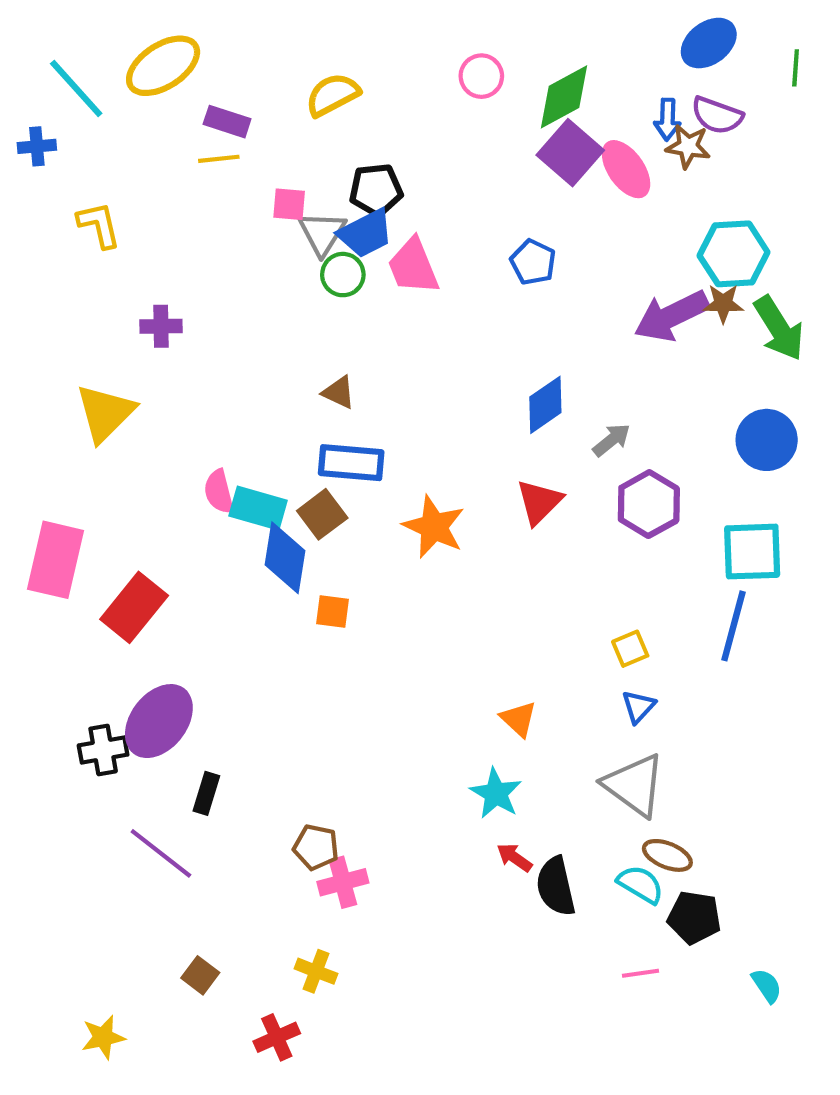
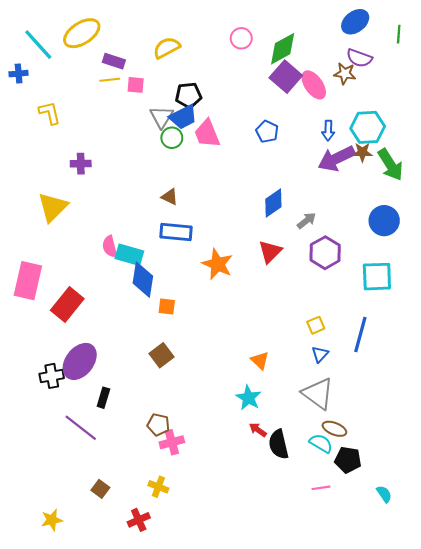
blue arrow: (667, 120) -> (328, 130), moved
pink square: (289, 204) -> (136, 85), moved
brown square: (322, 514) -> (161, 355), moved
blue line: (734, 626) -> (360, 335), moved

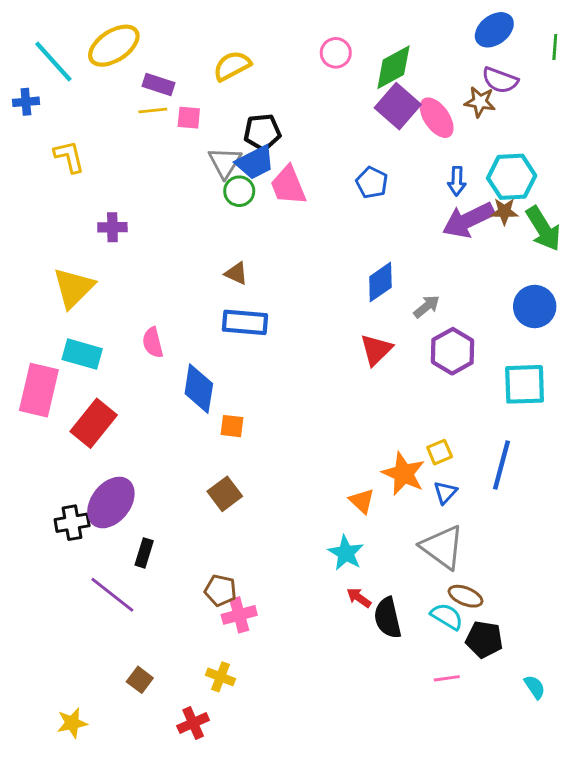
cyan rectangle: (129, 255) -> (82, 354), moved
orange star: (217, 264) -> (404, 474), moved

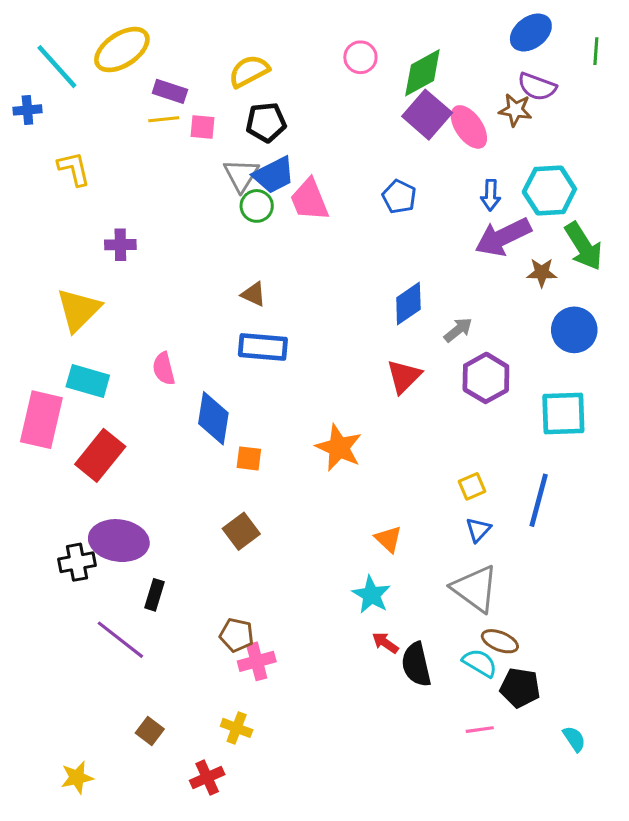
black pentagon: (262, 132) -> (266, 122), moved
brown star: (504, 211) -> (542, 273), moved
orange star: (404, 474) -> (339, 448), moved
purple ellipse: (111, 503) -> (119, 541), turned 60

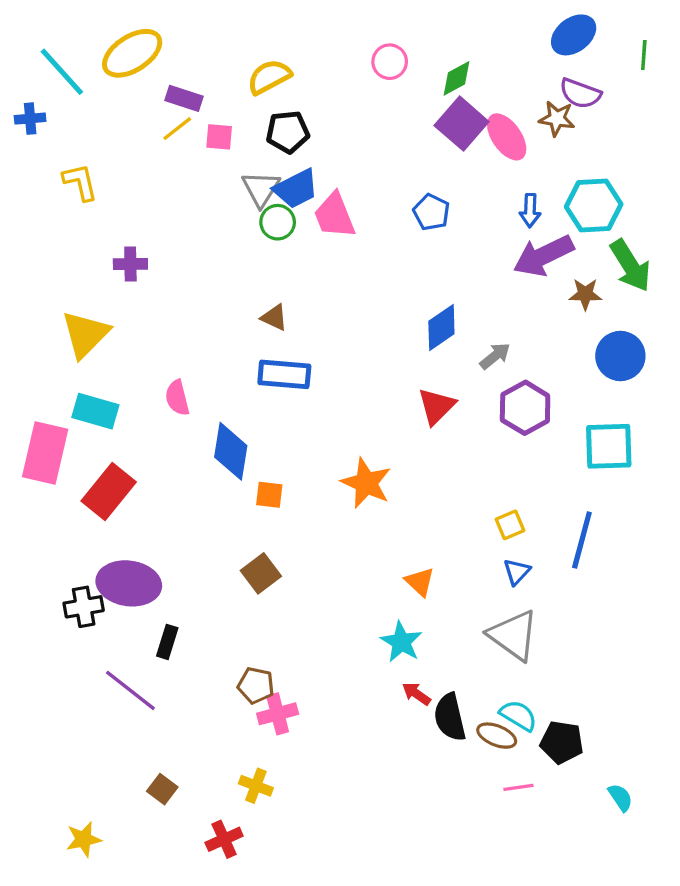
green diamond: (422, 73) -> (457, 78), size x0.7
yellow line: (164, 119) -> (177, 129), turned -32
brown ellipse: (500, 641) -> (497, 736), moved

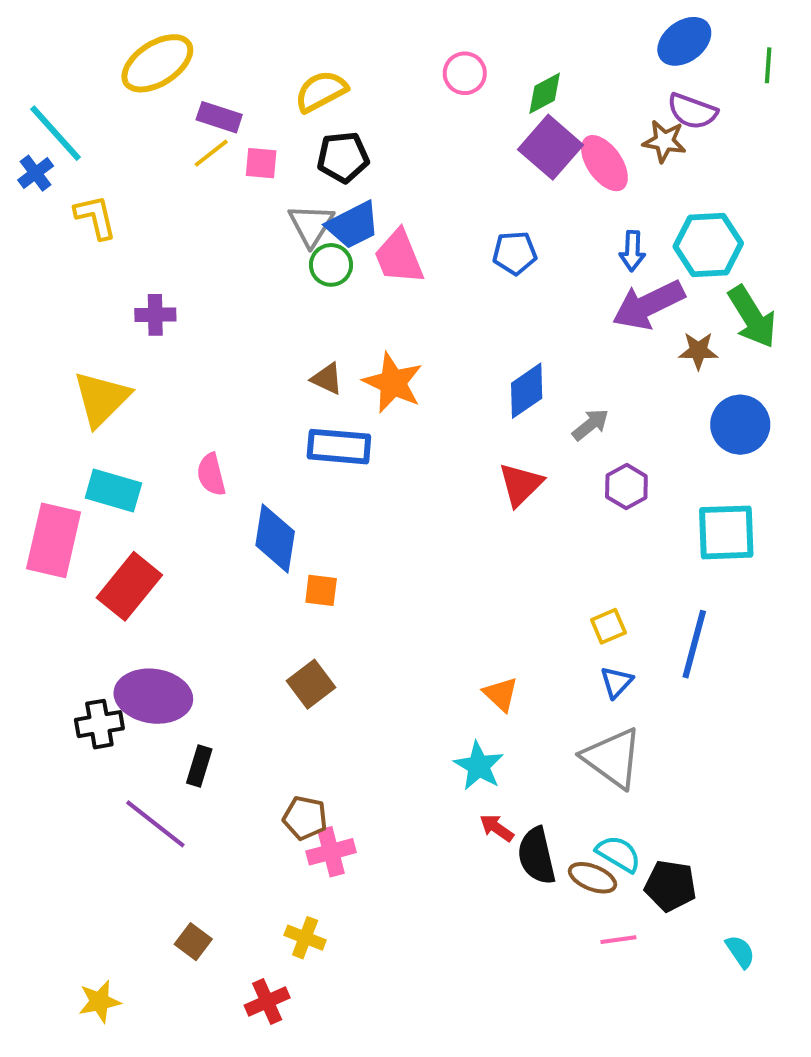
cyan line: (62, 72) -> (56, 133), moved
blue cross: (30, 119) -> (36, 173), moved, turned -32
blue pentagon: (431, 212) -> (515, 253), turned -30
purple hexagon: (525, 408) -> (626, 486), size x0.7
orange star: (366, 483) -> (393, 383), moved

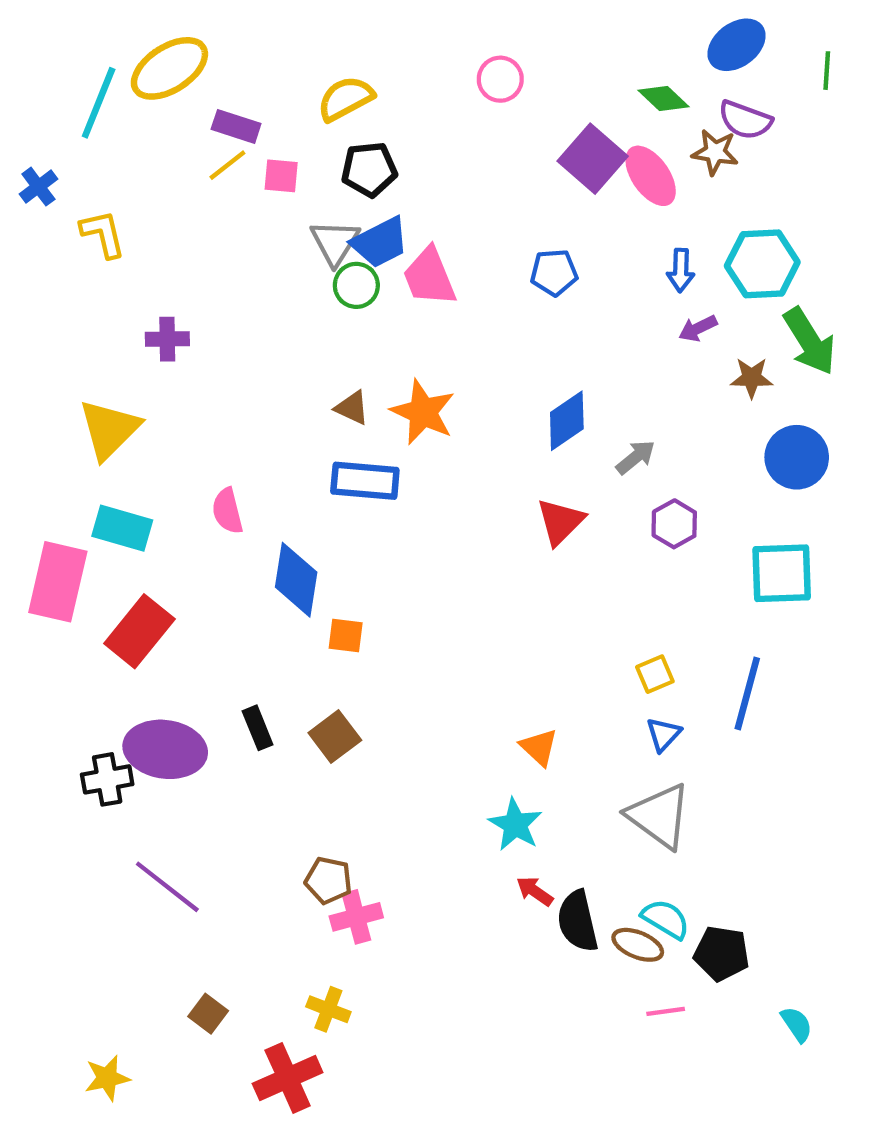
green diamond: (545, 93) -> (664, 99), moved, turned 72
cyan line: (56, 133) -> (99, 103), moved, turned 64
purple arrow: (648, 305) -> (698, 328), size x0.5
black rectangle: (199, 766) -> (258, 728), moved, turned -39
red cross: (267, 1002) -> (288, 1078), size x1.4

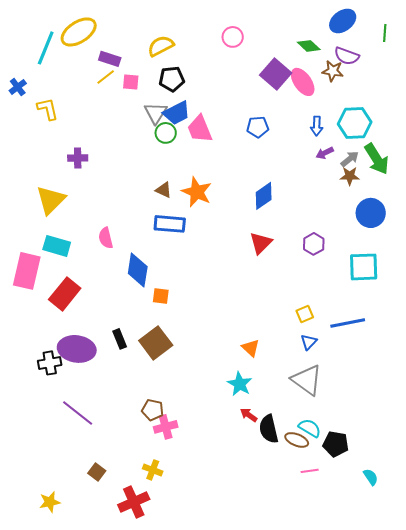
gray arrow: (636, 457) -> (350, 159), moved
blue line: (747, 693) -> (348, 323), turned 64
brown square: (335, 736) -> (156, 343), size x1.4

